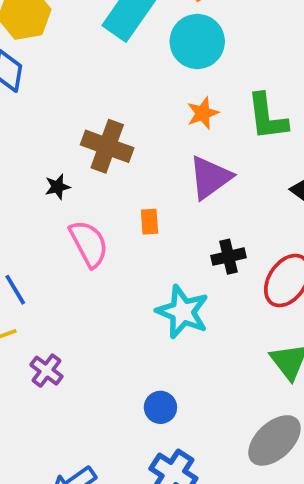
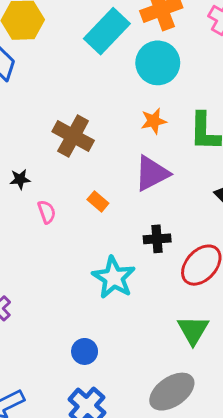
black star: (58, 187) -> (20, 179), moved
orange rectangle: (149, 222) -> (98, 201), turned -54
pink semicircle: (89, 244) -> (47, 212), size x0.6

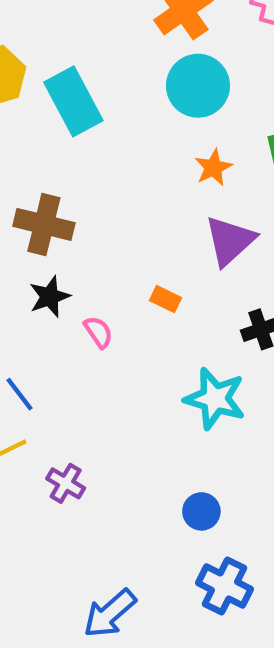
cyan rectangle: (107, 31) -> (73, 101), moved, turned -57
brown cross: (73, 136) -> (44, 224), moved
black star: (20, 179) -> (50, 297), size x1.4

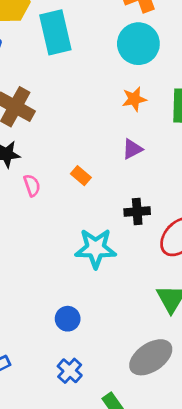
purple triangle: (230, 241) -> (132, 149), size x0.6
cyan star: (215, 399) -> (96, 248), turned -30
blue cross: (224, 586) -> (70, 371), size x0.7

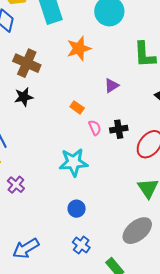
orange star: (134, 99) -> (79, 48), moved, size x1.4
pink semicircle: (32, 185) -> (95, 128), moved
cyan star: (96, 248) -> (73, 162), moved

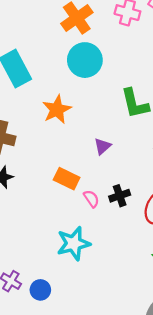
orange rectangle: (77, 107) -> (67, 179), size x1.5
blue circle: (77, 209) -> (40, 290), moved

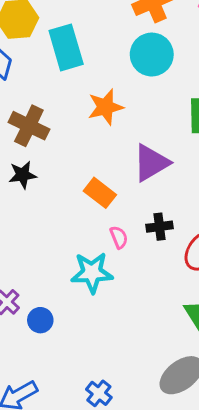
purple triangle: (102, 146) -> (151, 163), size x1.8
pink semicircle: (91, 199) -> (119, 237), moved

